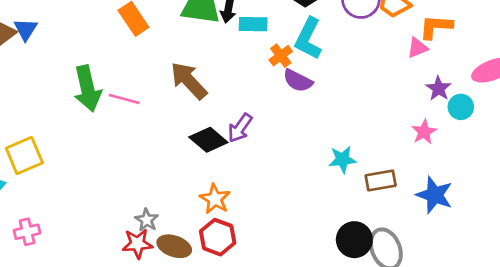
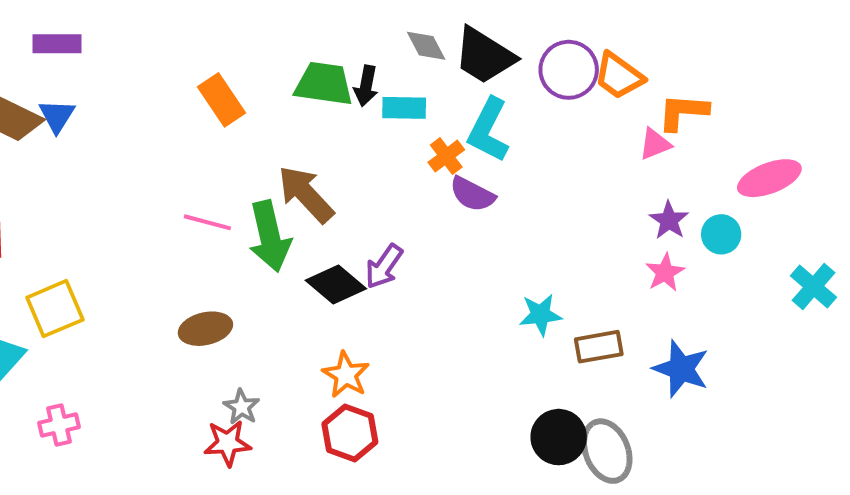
green arrow: (87, 88) -> (270, 236), moved
purple star: (438, 88) -> (669, 220), moved
brown ellipse: (174, 246) -> (205, 329), moved, turned -32

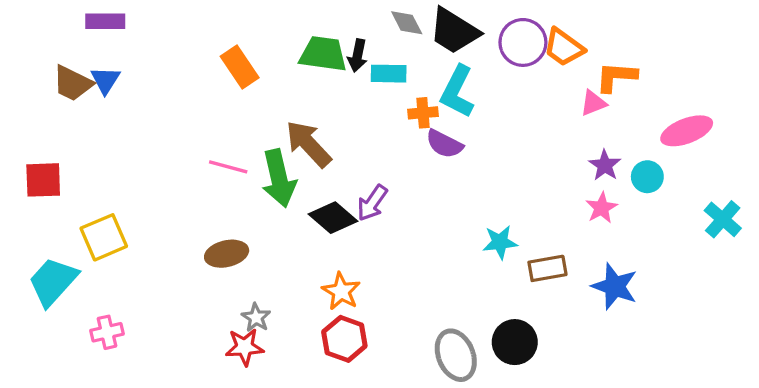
orange cross: (446, 156) -> (423, 113), turned 32
gray ellipse: (607, 451) -> (456, 355), moved

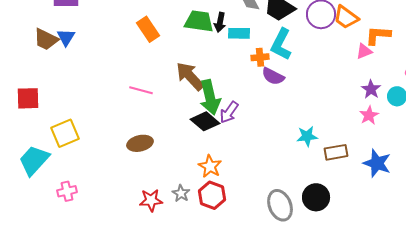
green arrow: (279, 178) -> (210, 97), moved
gray star: (256, 318) -> (181, 193), moved

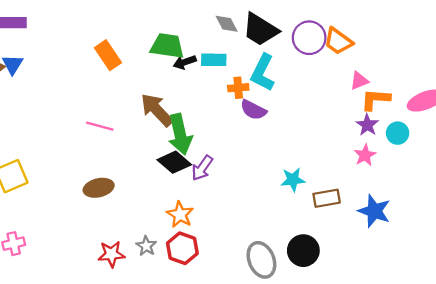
black arrow: (220, 22) -> (185, 62), moved, turned 60
orange L-shape: (378, 35) -> (375, 99), moved
purple arrow: (229, 112) -> (202, 168), moved

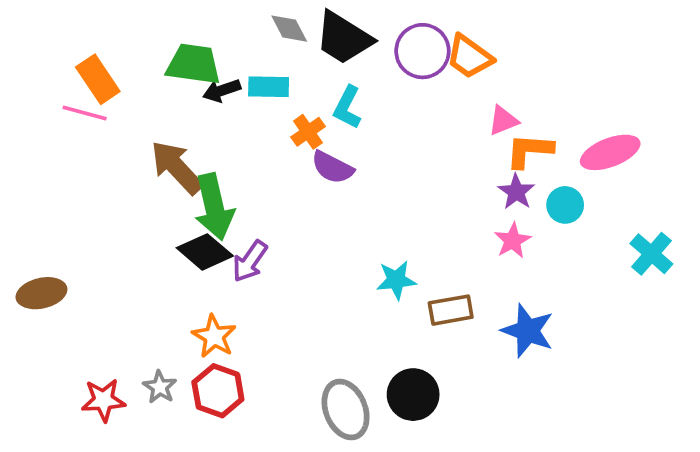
cyan L-shape: (263, 73) -> (347, 107), size x0.7
orange cross: (238, 88) -> (308, 132), turned -30
pink line: (100, 126) -> (85, 113), moved
brown ellipse: (99, 188) -> (41, 293), moved

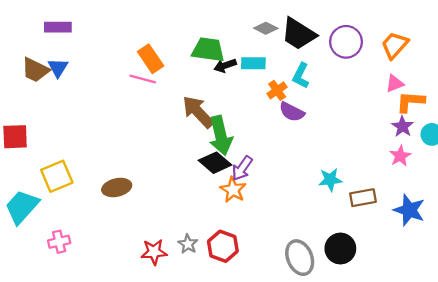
gray diamond: (289, 29) -> (266, 28), turned -35
orange trapezoid: (469, 57) -> (395, 45), moved, turned 96
orange star: (214, 336) -> (233, 190), moved

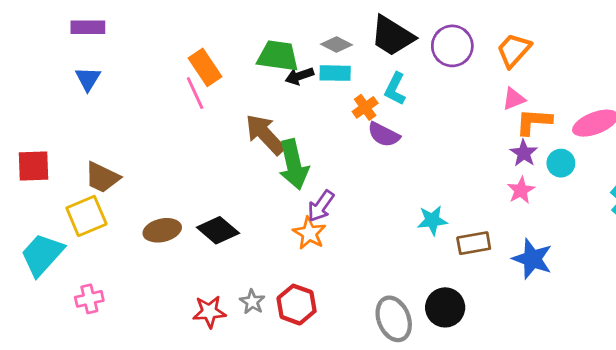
gray diamond: (266, 28) -> (337, 44), moved
brown trapezoid: (35, 70) -> (102, 177), moved
pink line: (143, 79) -> (195, 93), turned 50
black diamond: (215, 163) -> (218, 230), moved

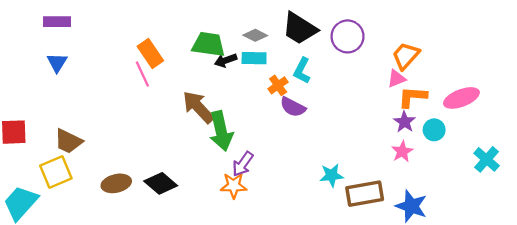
orange trapezoid: (514, 50) -> (406, 56), moved
orange star: (309, 233) -> (234, 186), turned -30
brown rectangle: (474, 243) -> (365, 194), size x1.4

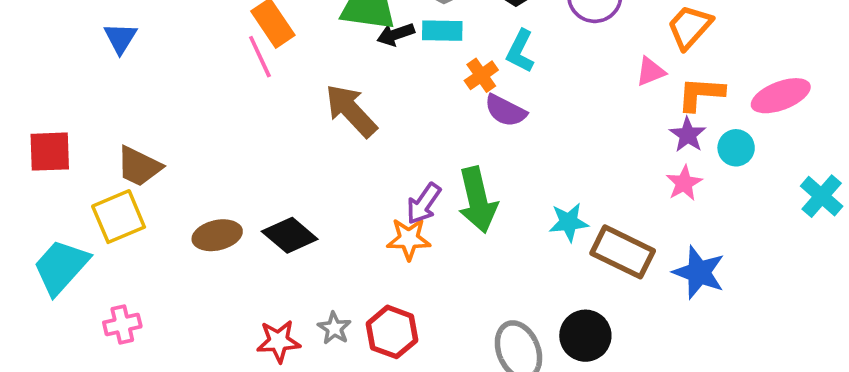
pink triangle: (397, 79) -> (651, 72), moved
green arrow: (221, 131) -> (478, 200), moved
brown rectangle: (365, 194) -> (623, 252), turned 36

